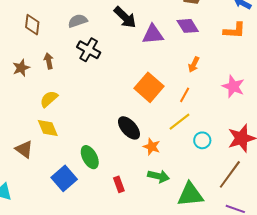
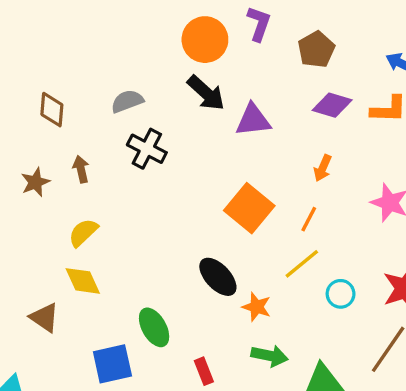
purple diamond: (188, 26) -> (332, 105), moved, turned -40
blue square: (64, 178) -> (112, 364), turned 30

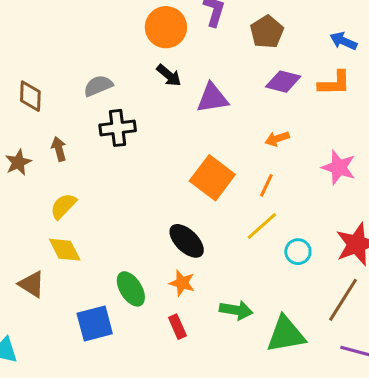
black arrow: (206, 93) -> (169, 75), size x0.7
black cross: (147, 149) -> (118, 128), turned -32
orange arrow: (323, 168) -> (277, 139), turned 50
orange star: (257, 307) -> (182, 283), moved

